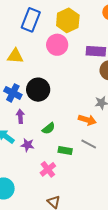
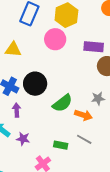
green semicircle: (49, 128) -> (62, 103), moved, size x1.5

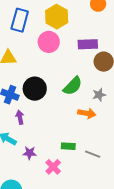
green semicircle: (62, 103) -> (73, 86), moved
purple star: (23, 139) -> (30, 153), moved
gray line: (84, 139) -> (93, 154), moved

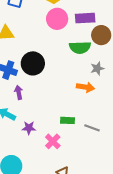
pink circle: (49, 42) -> (57, 19), moved
green semicircle: (73, 86) -> (80, 47), moved, turned 45

